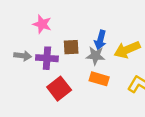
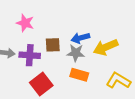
blue arrow: (100, 40) -> (80, 38), turned 60

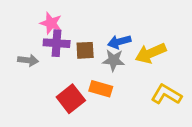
purple cross: (30, 55) -> (57, 43), moved
orange rectangle: (79, 75) -> (101, 89), moved

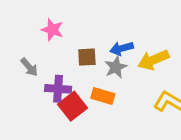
purple cross: (57, 43) -> (58, 89), moved
gray arrow: (28, 60) -> (29, 67), turned 42
gray star: (114, 60) -> (116, 67), turned -30

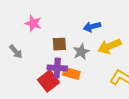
blue arrow: (122, 48) -> (92, 27), moved
purple cross: (58, 89) -> (57, 68), moved

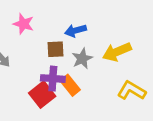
blue arrow: (92, 27) -> (76, 31), moved
orange rectangle: (71, 73) -> (70, 85), turned 35

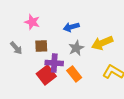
brown square: (55, 49) -> (41, 46), moved
orange rectangle: (70, 85) -> (74, 74), moved

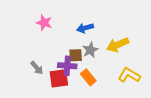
brown square: (41, 46) -> (76, 55), moved
gray arrow: (16, 48) -> (37, 68), moved
red square: (46, 75) -> (59, 78), turned 30

